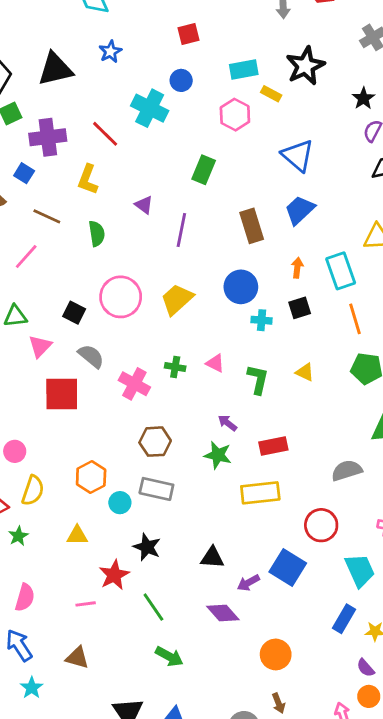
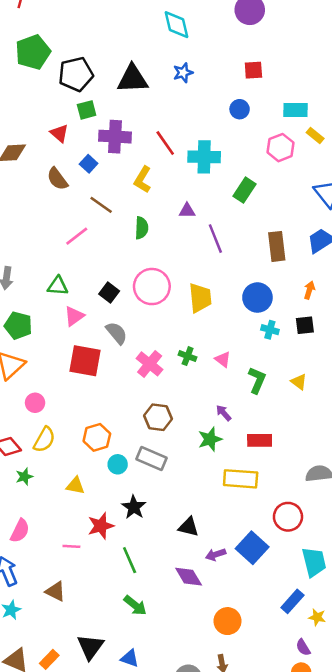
cyan cross: (150, 108) -> (204, 157), moved, turned -36
purple triangle: (144, 205) -> (187, 211), turned -48
purple line: (181, 230) -> (215, 239), turned -44
yellow trapezoid: (177, 299) -> (200, 298), turned 116
green star: (218, 455) -> (210, 439), turned 30

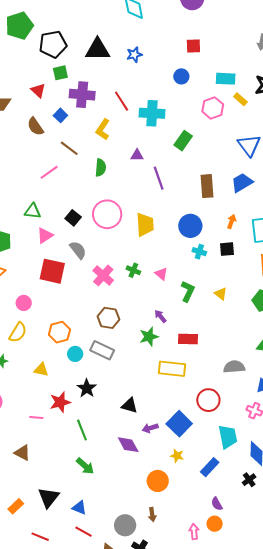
blue star: (183, 73) -> (134, 55), moved
pink circle: (35, 403) -> (24, 303), moved
yellow star: (317, 617) -> (177, 456), moved

